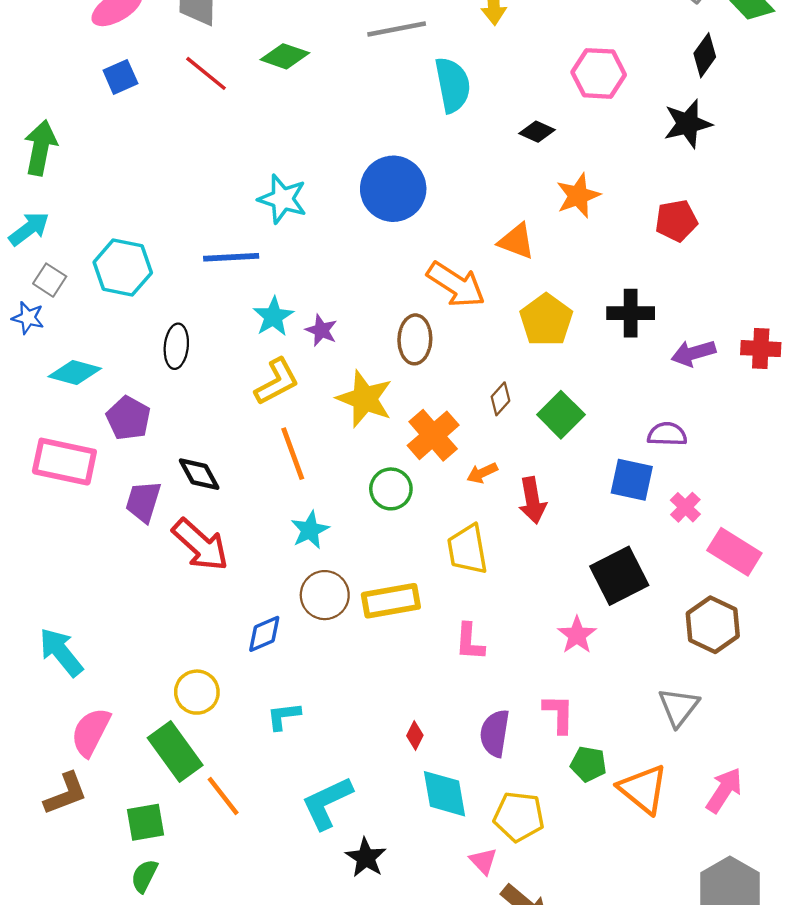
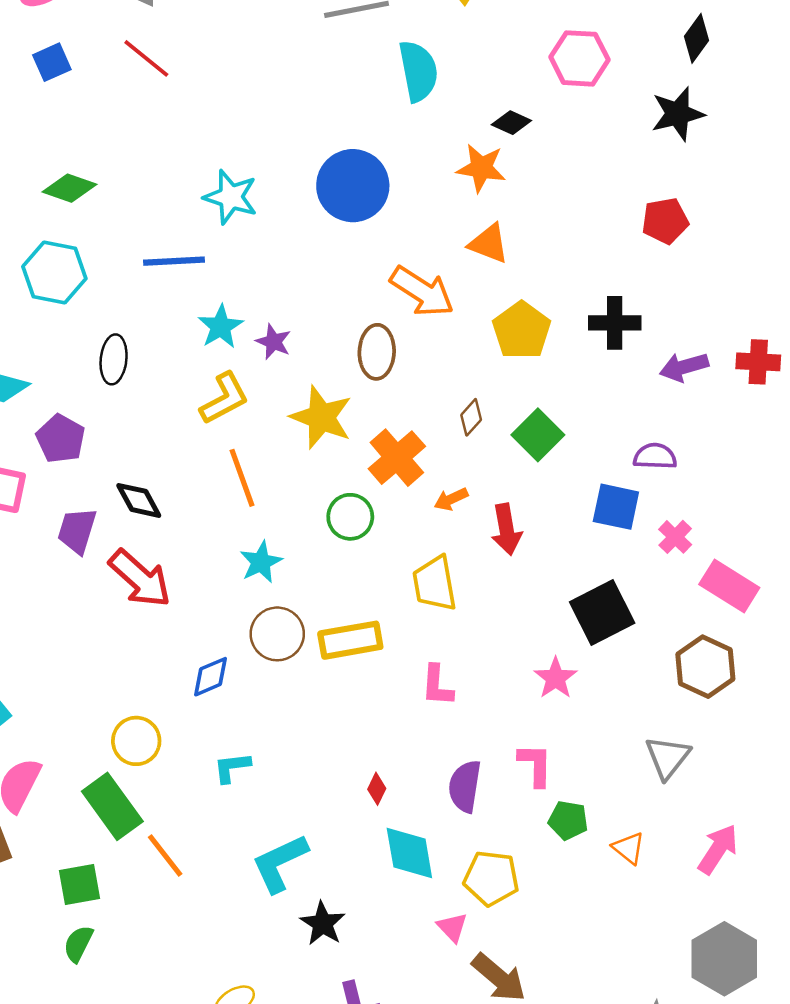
green diamond: (285, 56) -> (69, 188), moved
orange star: (578, 196) -> (481, 168), moved, turned 30
orange triangle: (643, 789) -> (629, 848), size x0.6

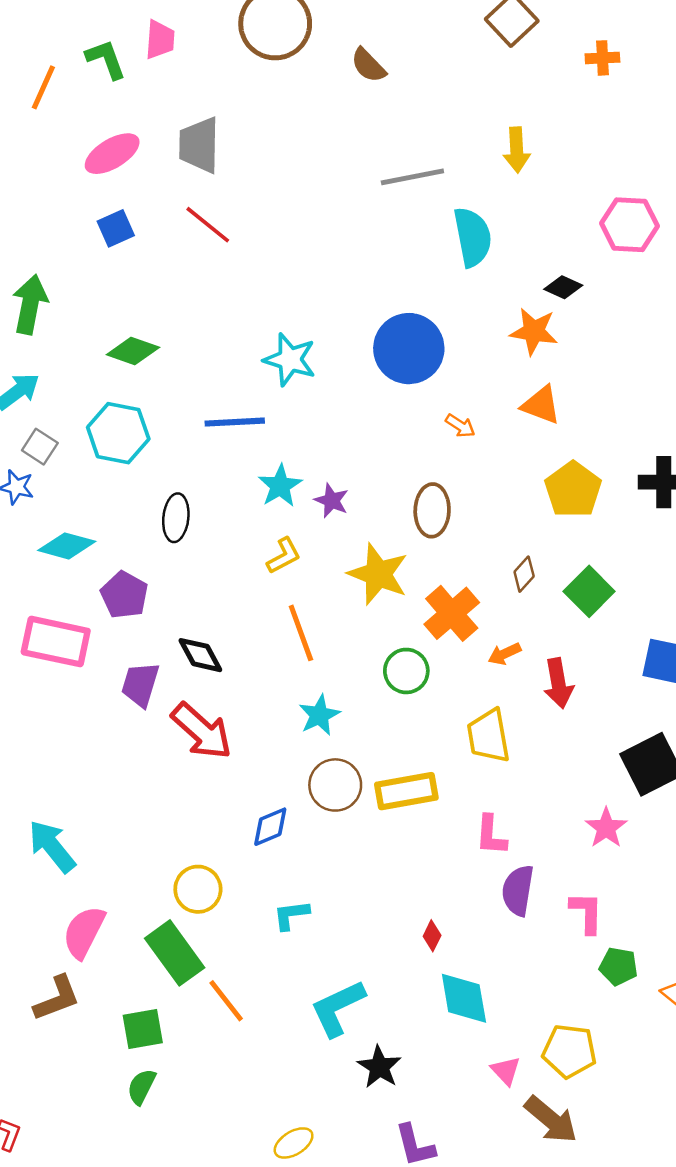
orange arrow: (422, 291) -> (460, 426), moved, size x0.5
yellow L-shape: (224, 398) -> (284, 556), size x0.7
purple semicircle: (465, 786) -> (518, 890), moved
yellow pentagon: (491, 878) -> (569, 1051), moved

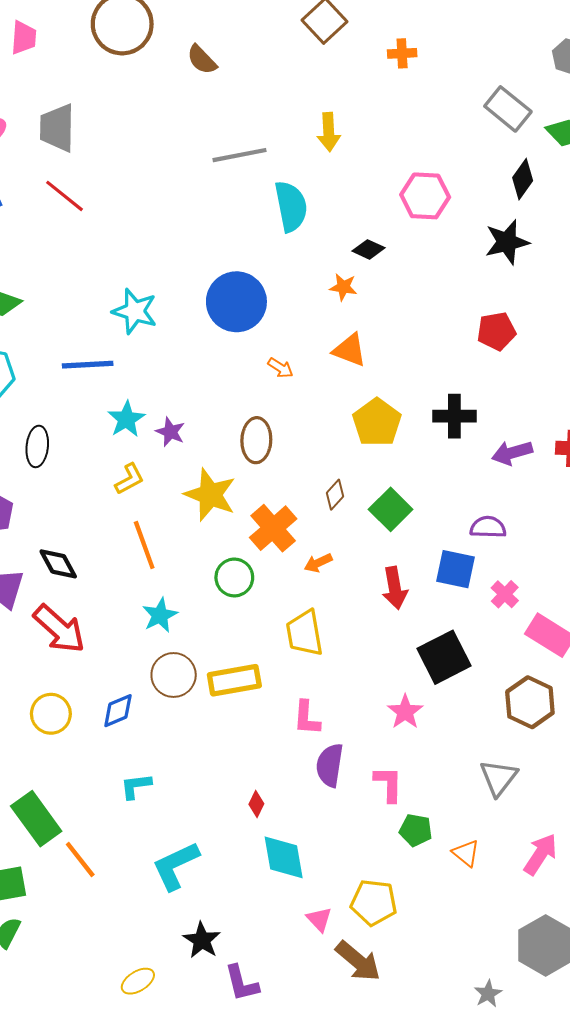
orange star: (534, 331) -> (343, 287), size x0.7
red arrow: (558, 683) -> (395, 588), moved
yellow circle: (198, 889) -> (51, 714), moved
black star: (379, 1067) -> (202, 940), moved

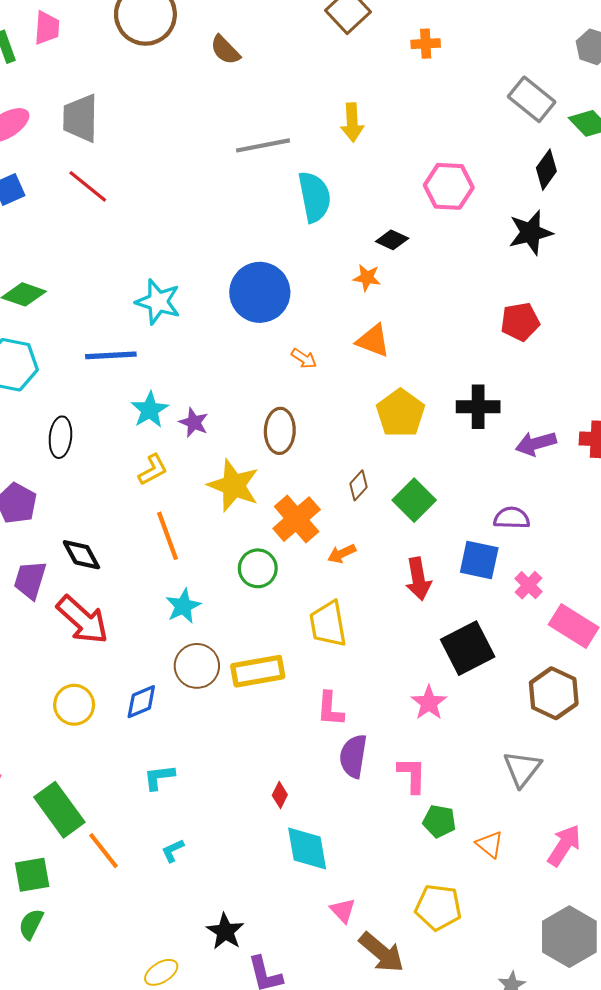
cyan L-shape: (176, 866) -> (173, 851), moved, size x0.5
yellow pentagon: (374, 902) -> (438, 907), moved

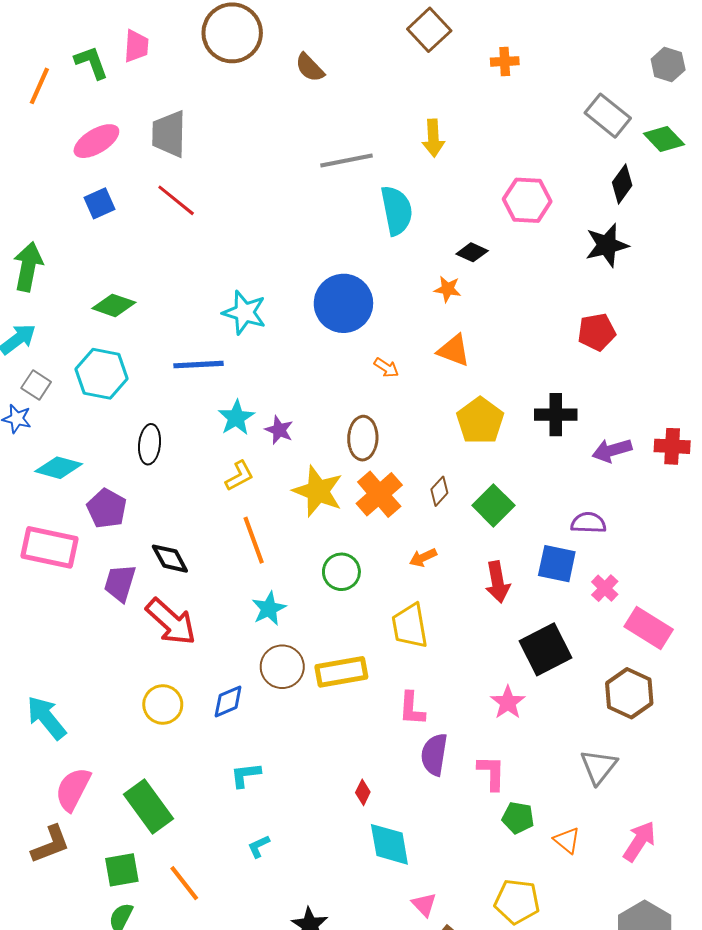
orange cross: (297, 519) -> (379, 494), moved
orange line: (103, 851) -> (184, 883), moved

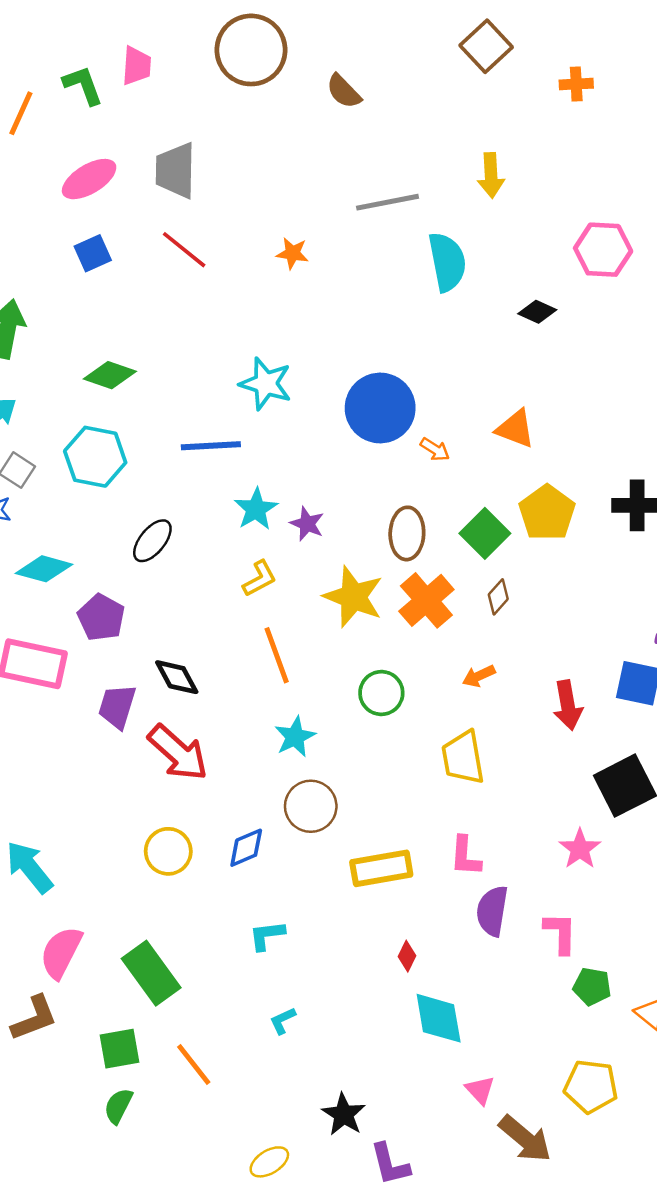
orange star: (448, 289) -> (292, 253), moved
blue circle: (343, 303) -> (380, 408), moved
black ellipse: (150, 444) -> (152, 541), turned 33
green square: (493, 505) -> (485, 533), moved
yellow rectangle: (341, 672) -> (381, 868), moved

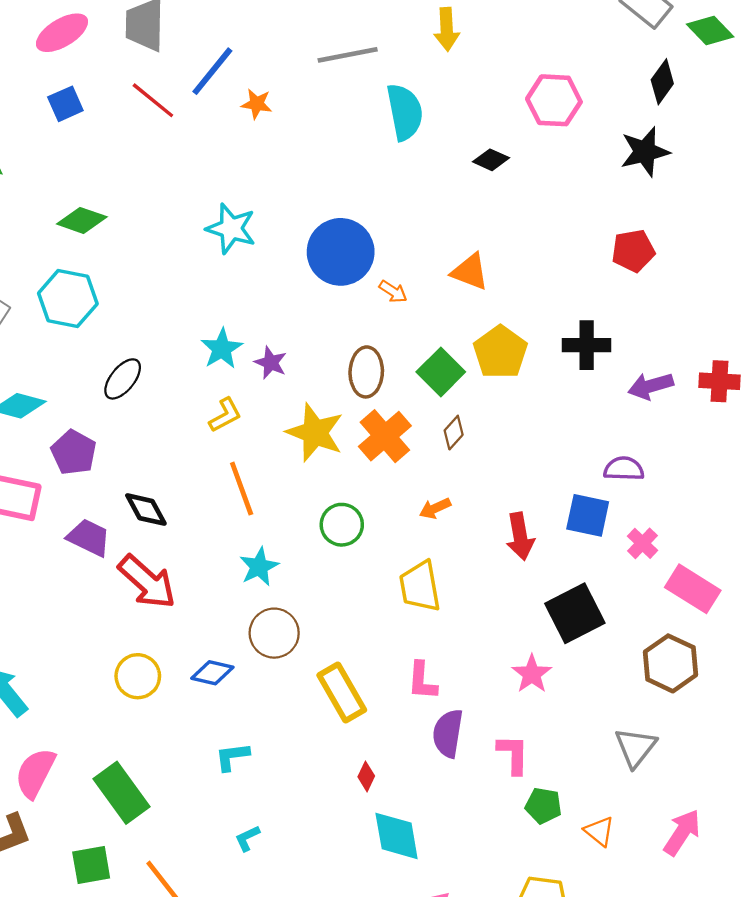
blue line: (211, 446) -> (212, 71), moved, turned -48
purple trapezoid: (117, 706) -> (89, 537), turned 99
blue diamond: (246, 848) -> (212, 673), turned 36
yellow rectangle: (381, 868) -> (342, 693), turned 70

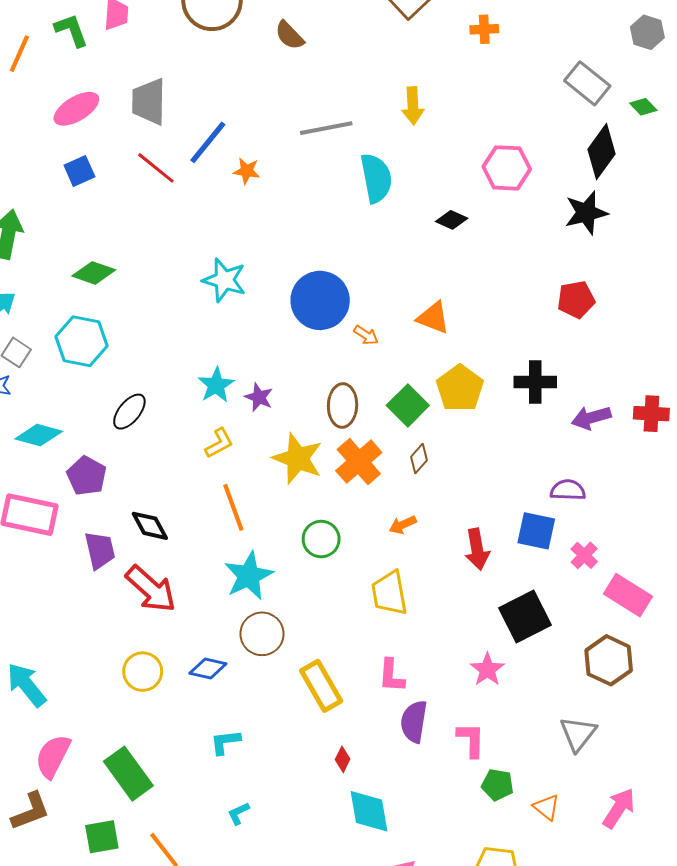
green diamond: (710, 30) -> (643, 107), size x0.7
black diamond: (662, 82) -> (601, 152), size x1.4
purple trapezoid: (89, 537) -> (100, 550), turned 51
cyan star: (259, 567) -> (249, 576), size x1.4

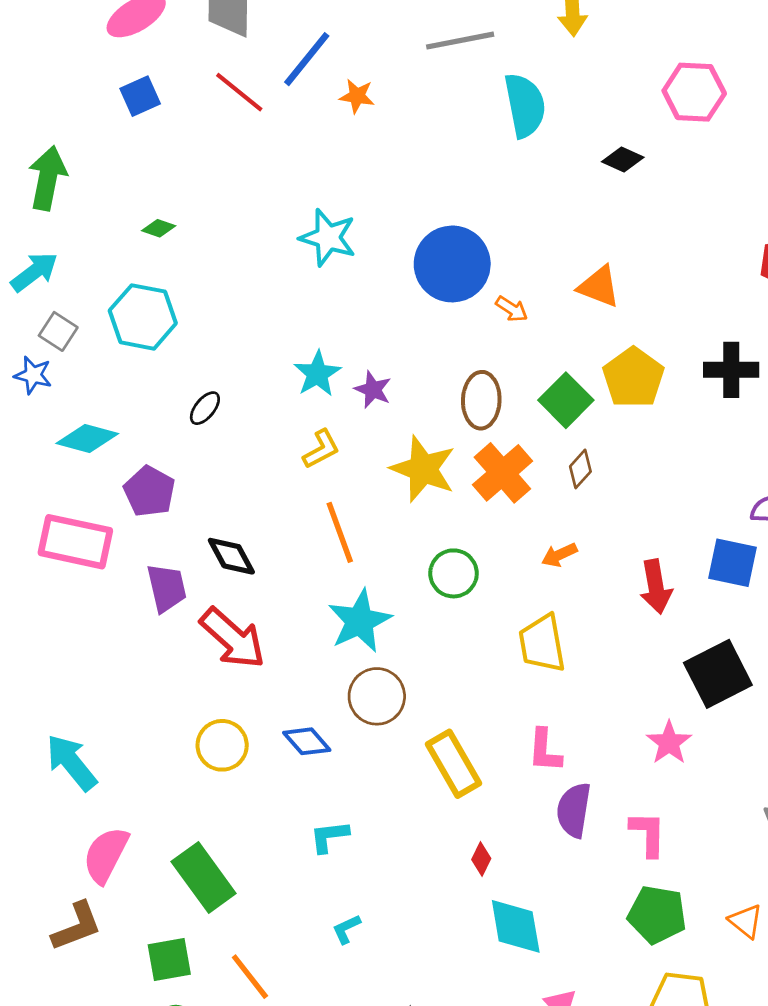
green diamond: (94, 273) -> (159, 228), size x0.6
black ellipse: (129, 412) -> (205, 408), size x0.7
blue diamond: (208, 669) -> (307, 741), turned 36
green pentagon: (497, 785) -> (657, 915), moved, size x1.4

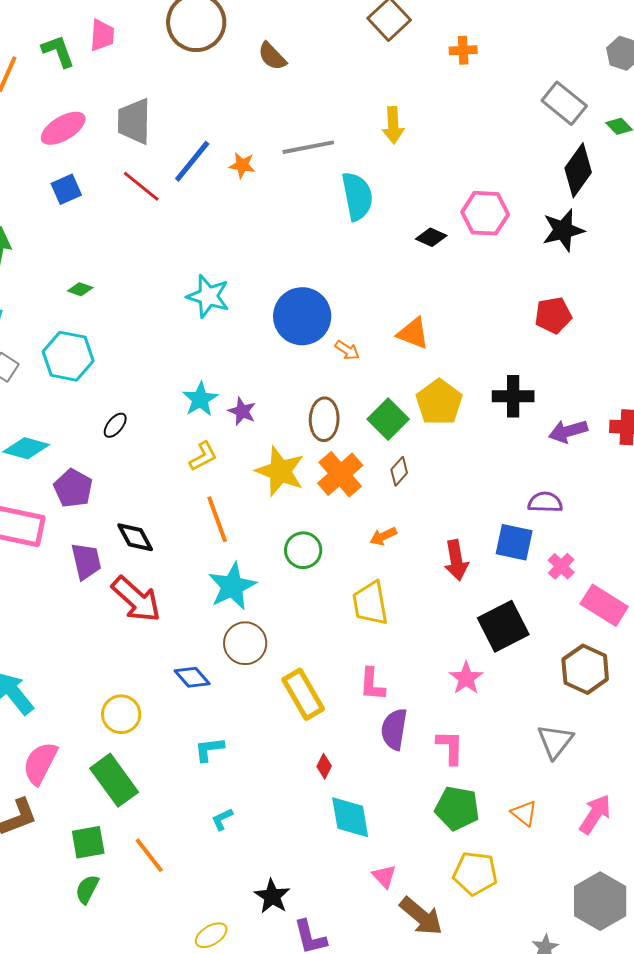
pink hexagon: (694, 92) -> (485, 213), moved
orange star: (357, 96) -> (242, 165), moved
yellow circle: (222, 745) -> (121, 714), moved

